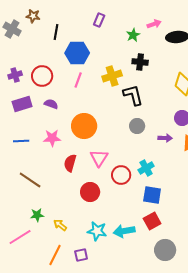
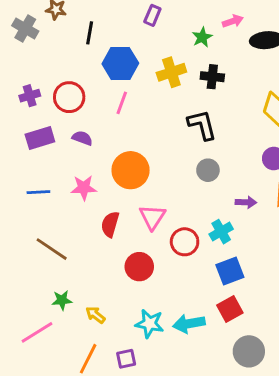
yellow cross: (112, 76) -> (171, 72), moved
purple arrow: (165, 138) -> (246, 202), moved
blue square: (152, 195) -> (230, 271), turned -30

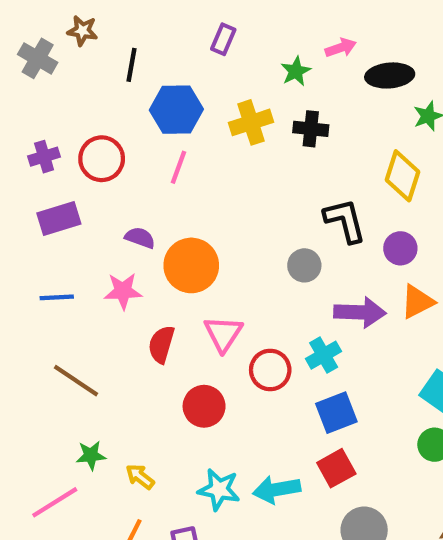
black L-shape: (202, 125) -> (345, 221), moved
purple semicircle: (82, 138) -> (140, 238), moved
purple arrow: (246, 202) -> (360, 312), size x1.6

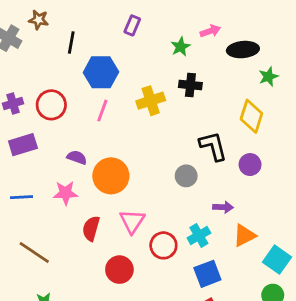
yellow cross: (251, 122) -> (151, 101), moved
orange triangle: (417, 302) -> (244, 235), moved
purple arrow: (360, 312) -> (223, 207), size x0.6

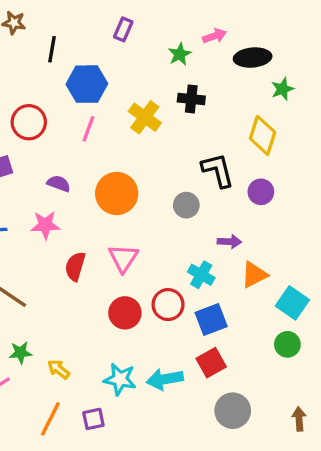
yellow cross: (151, 101) -> (145, 117), turned -36
orange circle: (111, 176) -> (117, 193), moved
cyan cross: (199, 235) -> (201, 275), turned -30
red circle: (163, 245) -> (168, 305), moved
red circle: (119, 270) -> (125, 313), moved

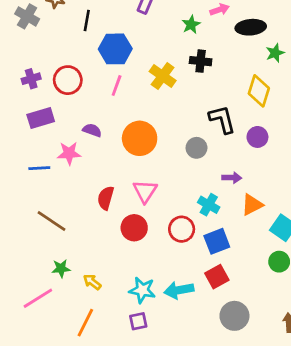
pink star: (45, 225) -> (69, 153), moved
red circle: (125, 313) -> (134, 228), moved
purple square: (93, 419) -> (138, 321), moved

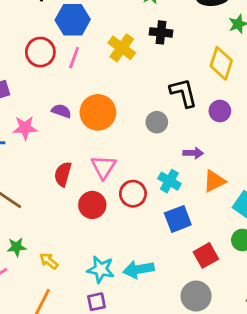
red circle: (68, 80) -> (40, 52), moved
purple semicircle: (92, 130) -> (61, 111), moved
red circle: (182, 229) -> (133, 194), moved
red square: (217, 277) -> (206, 255), moved

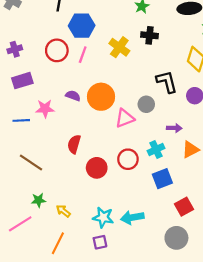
pink triangle: (104, 167) -> (125, 118), moved, turned 36
cyan cross: (169, 181) -> (156, 150), turned 35

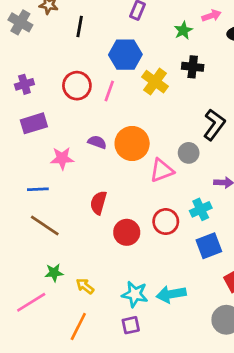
blue hexagon: (82, 26) -> (125, 55), moved
black L-shape: (167, 82) -> (214, 125), turned 50
blue line: (21, 120) -> (38, 189), moved

